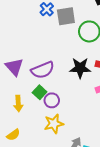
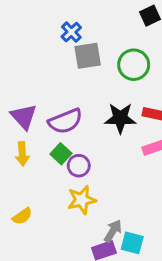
gray square: (66, 16) -> (88, 56), moved
yellow arrow: (18, 103) -> (22, 154), moved

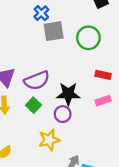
black star: (120, 118) -> (68, 94), moved
purple circle: (79, 166) -> (63, 114), moved

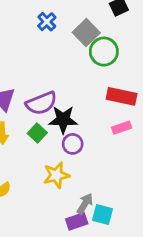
gray square: (54, 31) -> (86, 33), moved, turned -35
red rectangle: (103, 75) -> (122, 96), size x1.5
black star: (68, 94) -> (63, 119), moved

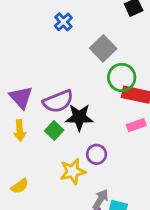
gray square: (86, 33) -> (103, 48), moved
green circle: (104, 52) -> (122, 77), moved
purple circle: (73, 144) -> (97, 154), moved

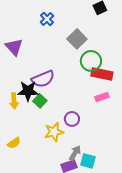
purple triangle: (21, 97) -> (14, 47), moved
black star: (79, 117) -> (28, 91), moved

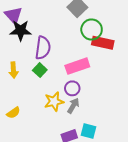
purple semicircle: (43, 79) -> (43, 48), turned -60
black star: (28, 91) -> (21, 31), moved
pink rectangle: (102, 97) -> (77, 66), moved, size x1.6
gray arrow: (75, 153) -> (73, 106), moved

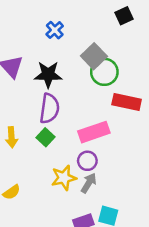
green circle: (92, 30) -> (104, 72), moved
black star: (21, 31) -> (48, 75), moved

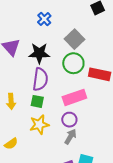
green circle: (104, 72) -> (73, 63), moved
green square: (46, 137) -> (37, 101), turned -32
yellow star: (64, 178) -> (39, 125), moved

